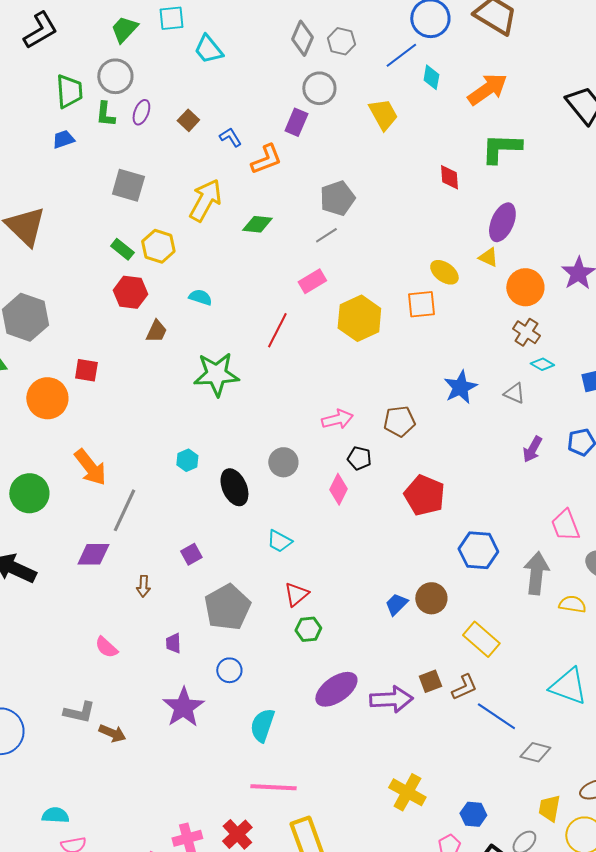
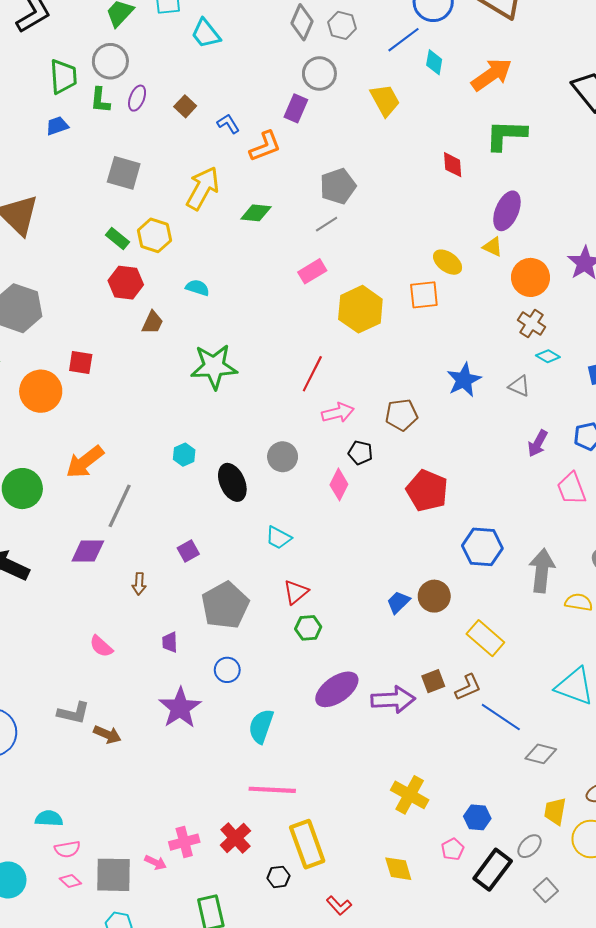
red line: (277, 330) -> (312, 374), moved
orange arrow: (90, 467) -> (85, 462), turned 90
pink trapezoid: (565, 525) -> (572, 489), moved

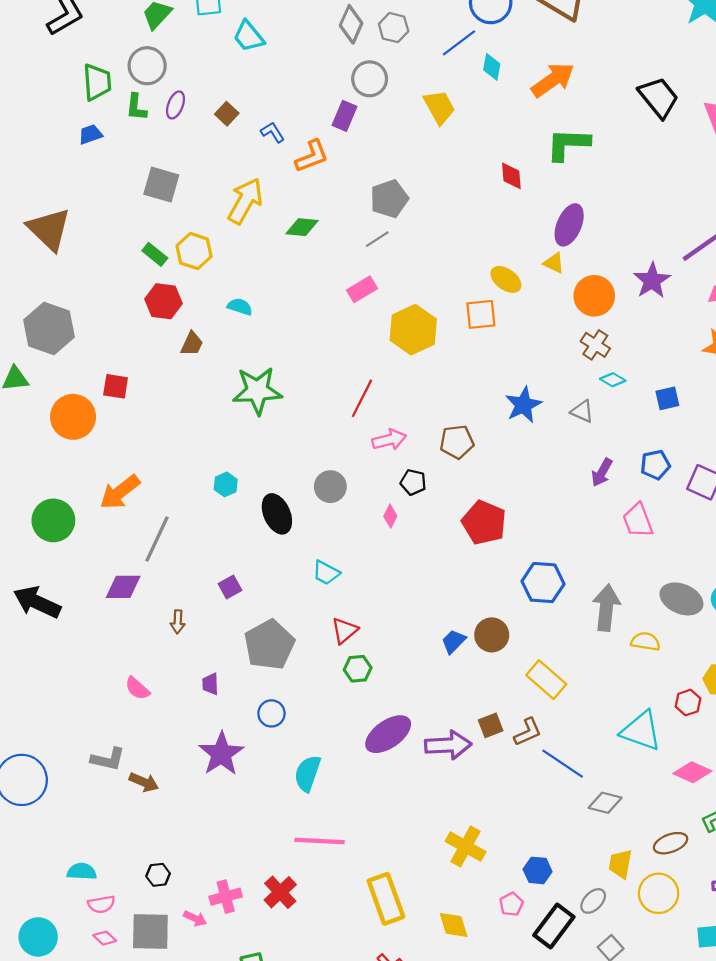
pink diamond: (339, 484) -> (390, 516), size x0.7
yellow rectangle: (307, 844) -> (386, 899), moved
black hexagon: (278, 877) -> (158, 875), moved

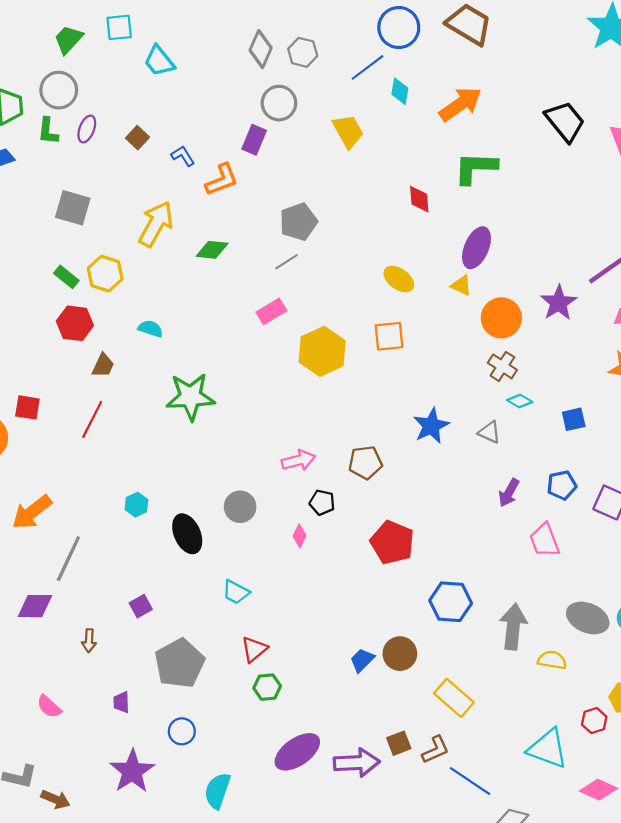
yellow ellipse: (506, 279) -> (399, 279), moved
green star: (257, 391) -> (190, 397), moved
red line: (362, 398) -> (92, 419), moved

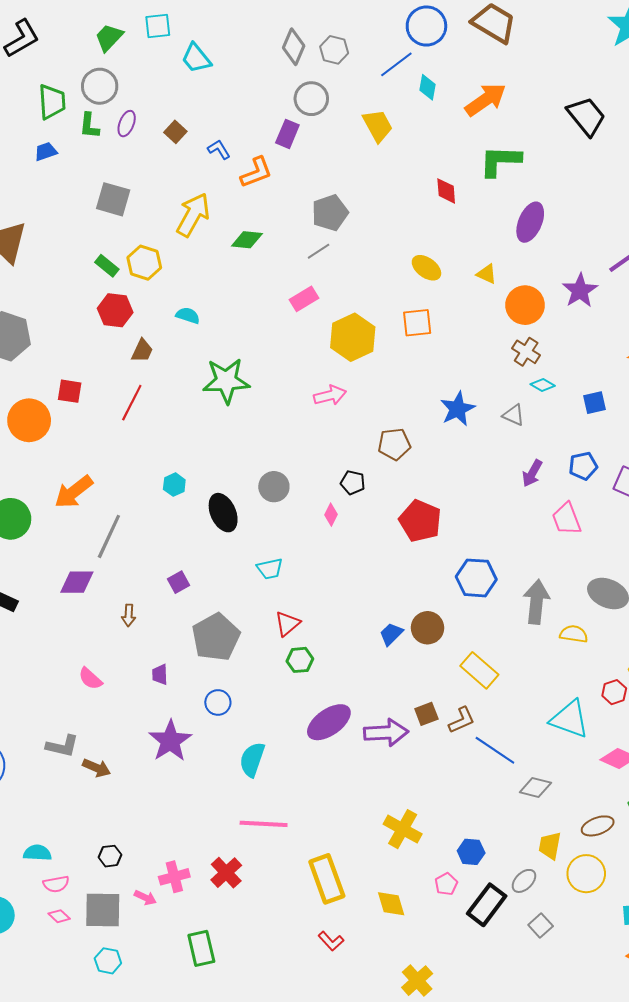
purple ellipse: (477, 248) -> (530, 222), moved
pink arrow: (298, 460) -> (330, 395), moved
cyan trapezoid: (236, 592) -> (270, 569), turned -40

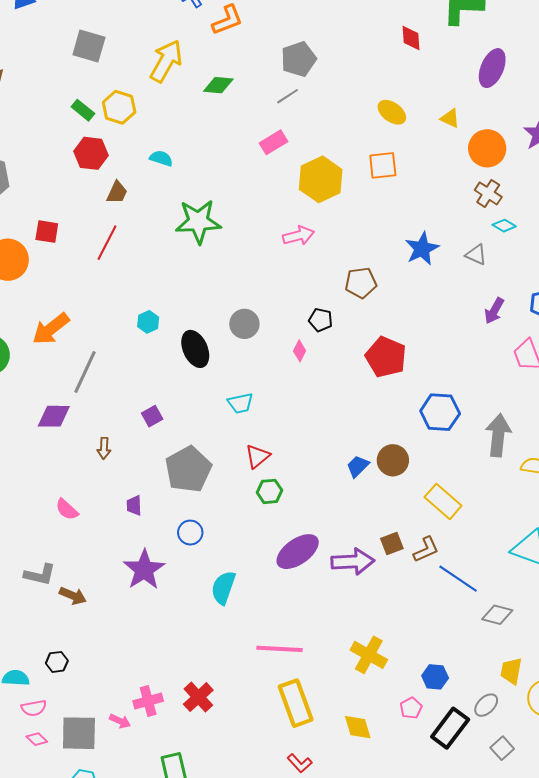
pink line: (264, 824) -> (280, 649), moved
black hexagon: (110, 856) -> (57, 662), moved

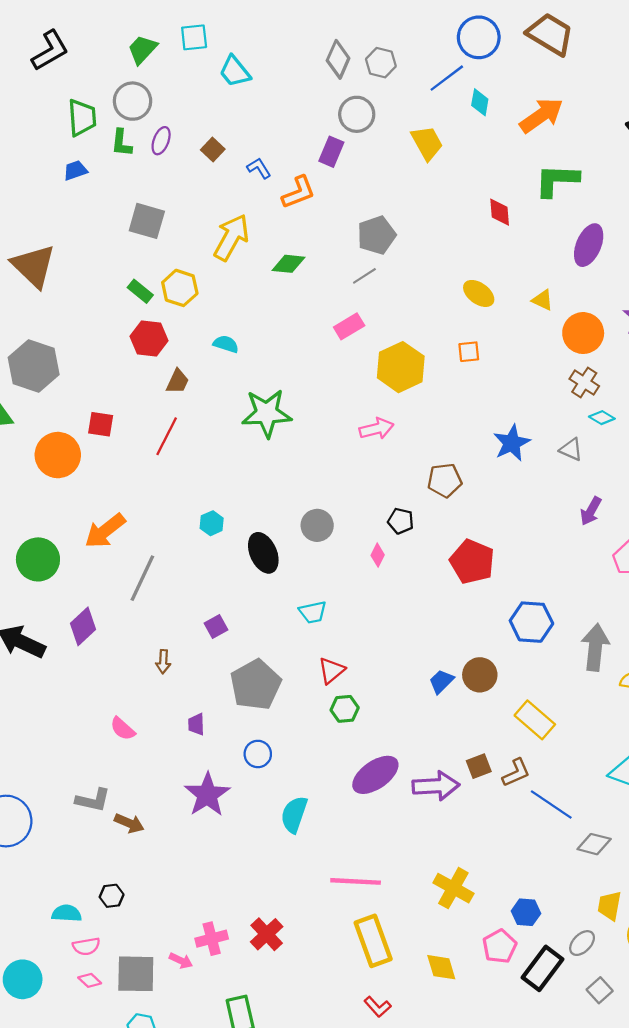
orange square: (383, 165) -> (469, 352), size x0.7
purple diamond: (54, 416) -> (83, 626), moved, turned -44
pink pentagon: (411, 708) -> (500, 946), size x1.4

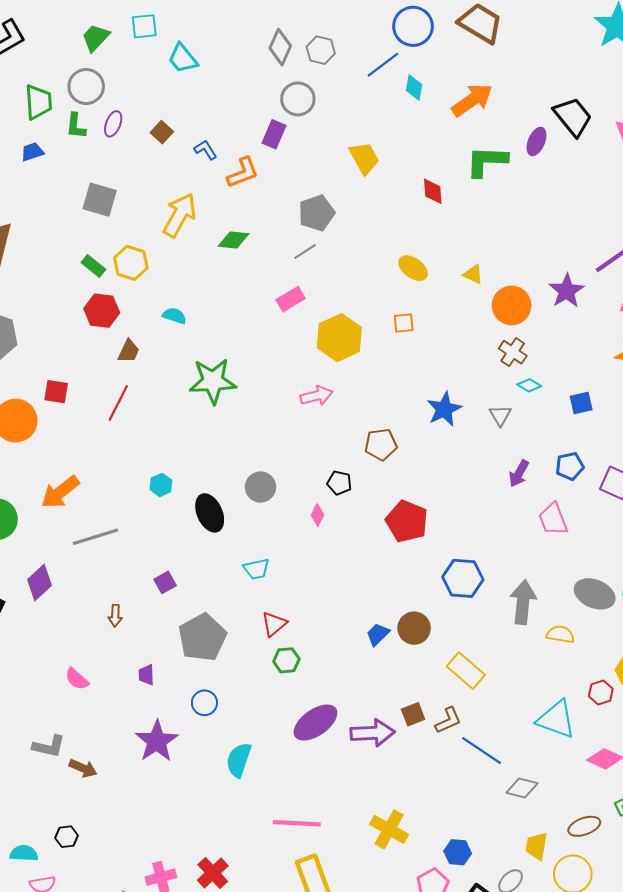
yellow trapezoid: (427, 143) -> (364, 158), moved
purple ellipse: (589, 245) -> (536, 141), moved, size x0.7
gray triangle: (571, 450) -> (500, 415), turned 35
gray line: (142, 578) -> (96, 537), turned 48

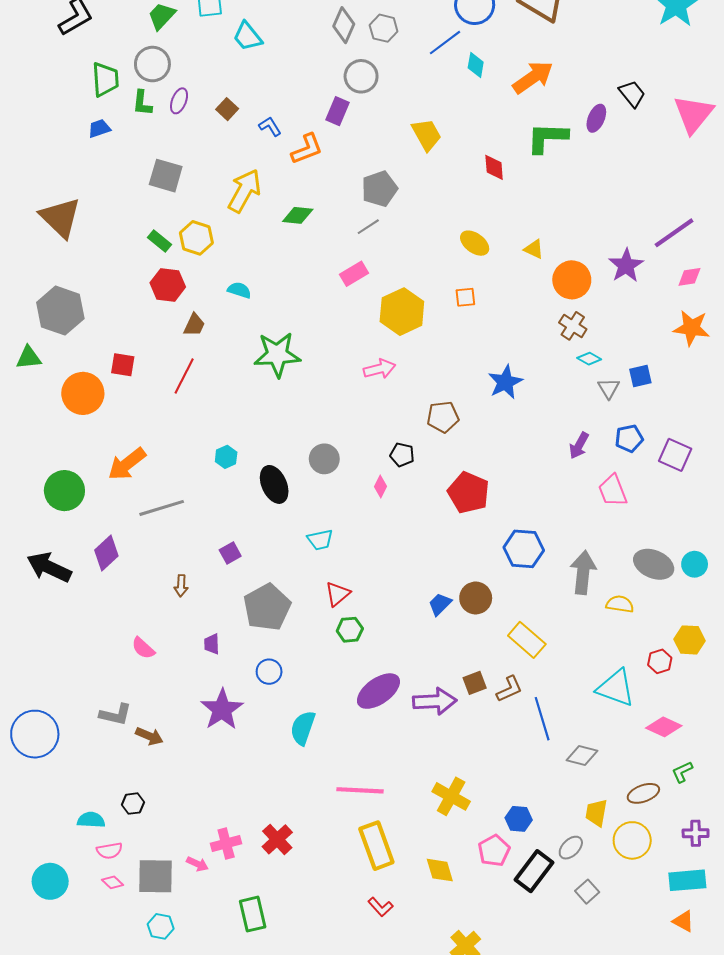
black trapezoid: (573, 117) -> (632, 94), size x0.7
gray triangle: (500, 415) -> (609, 388), moved
blue line: (482, 751) -> (542, 719), turned 39

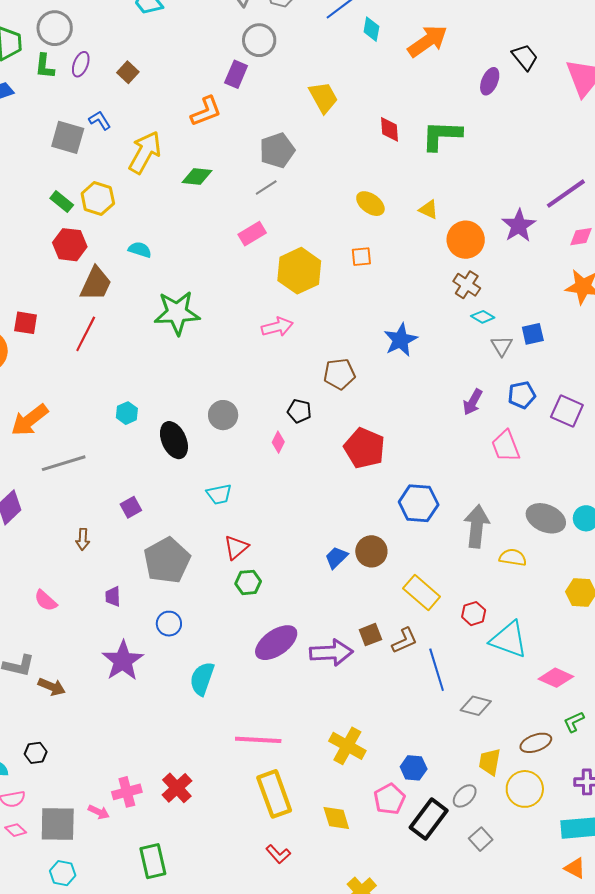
blue L-shape: (270, 126) -> (100, 120), moved
green L-shape: (547, 138) -> (442, 135), moved
brown trapezoid: (194, 325) -> (96, 284), size x1.5
red hexagon: (660, 661) -> (474, 614), moved

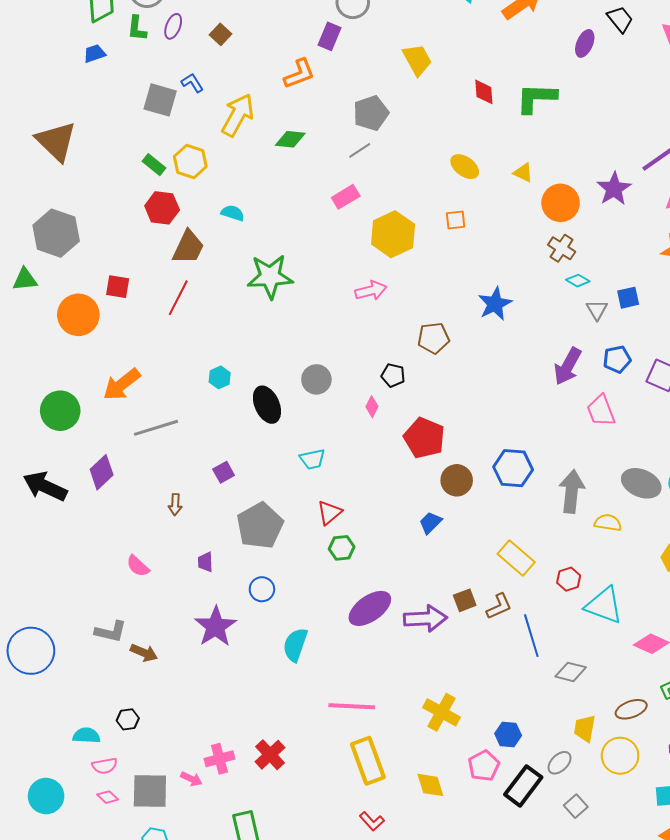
purple arrow: (473, 402) -> (568, 366), size x1.4
red pentagon: (364, 448) -> (424, 438), moved
brown circle: (371, 551) -> (457, 480), moved

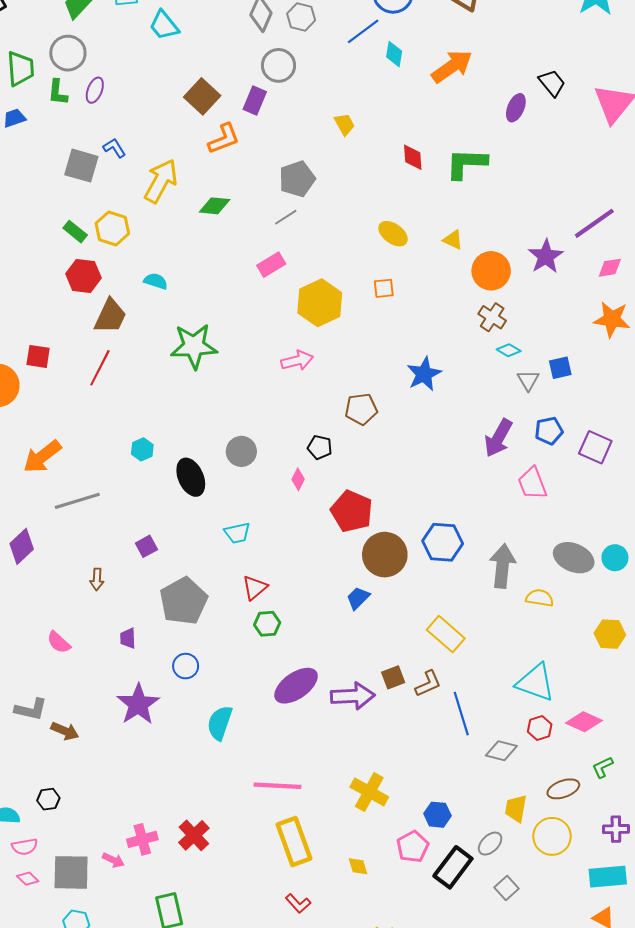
brown square: (221, 34) -> (202, 96), moved, size x1.6
yellow trapezoid: (417, 60) -> (345, 124), size x0.7
brown circle: (457, 480) -> (385, 555), size x1.4
red hexagon: (569, 579) -> (540, 728), moved
yellow diamond: (430, 785) -> (358, 866), size x0.7

